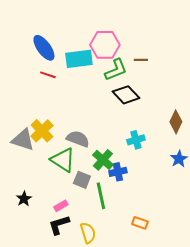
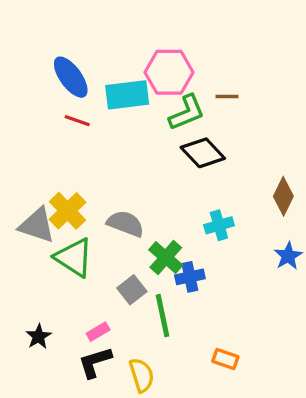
green triangle: (63, 160) -> (74, 258), moved
gray square: (82, 180) -> (132, 290), turned 30
black star: (24, 199) -> (39, 336), moved

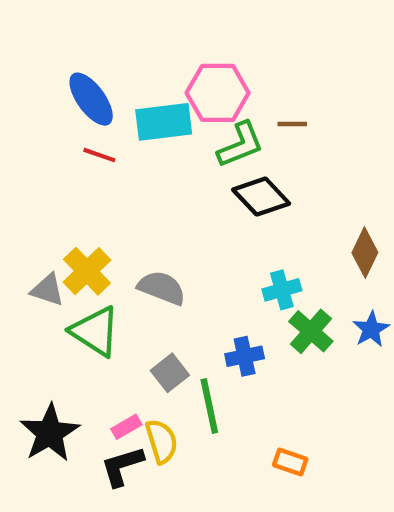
gray triangle: (37, 225) -> (48, 290), size x0.7
green cross: (166, 258) -> (311, 331), moved
black star: (39, 336) -> (50, 433), size x1.8
yellow semicircle: (142, 375) -> (162, 441), moved

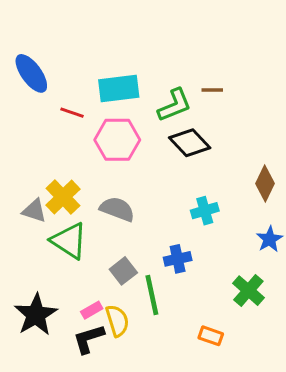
pink hexagon: (218, 93) -> (117, 140), moved
blue ellipse: (91, 99) -> (31, 73), moved
green cross: (311, 331) -> (248, 291), moved

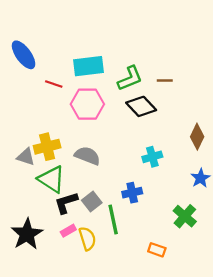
brown line: (212, 90) -> (165, 81), moved
yellow cross: (63, 197) -> (47, 147), turned 30
black L-shape: (89, 339) -> (66, 203), moved

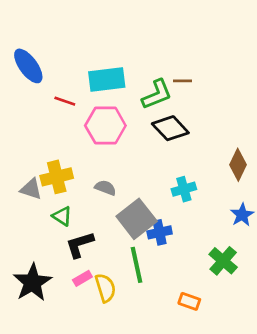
brown line: (165, 81) -> (183, 81), moved
gray semicircle: (87, 156) -> (105, 188), size x0.7
green triangle: (52, 179) -> (62, 216), size x0.6
gray square: (92, 202) -> (137, 219), moved, size x1.6

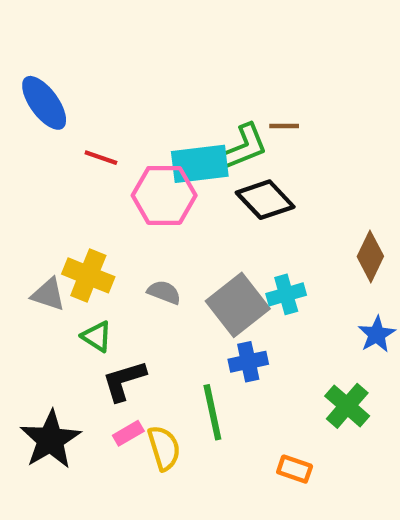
cyan rectangle: (107, 80) -> (200, 164), moved
yellow cross: (57, 177) -> (88, 275), turned 36
gray square: (137, 219) -> (238, 305), moved

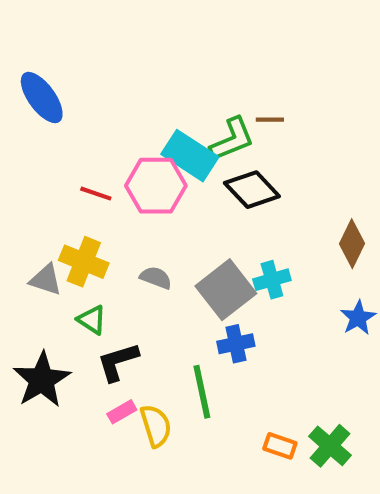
red line: (101, 158) -> (96, 194), moved
cyan rectangle: (200, 164) -> (190, 156), turned 40
green cross: (347, 406) -> (330, 446), moved
black star: (50, 440) -> (42, 380), moved

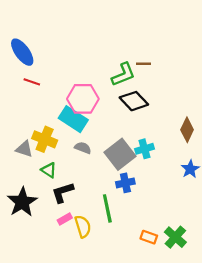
cyan rectangle: (190, 156) -> (73, 119), moved
red line: (96, 194) -> (32, 82), moved

